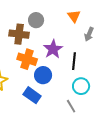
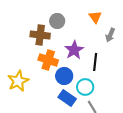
cyan circle: (81, 86) -> (85, 87), moved
blue rectangle: (32, 95) -> (67, 98), moved

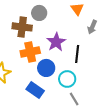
orange cross: (48, 60) -> (30, 52), turned -30
blue rectangle: (67, 98) -> (35, 90), moved

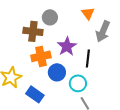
gray arrow: (92, 27) -> (103, 31), size x1.5
blue rectangle: (35, 90) -> (35, 94), moved

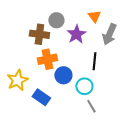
purple star: (67, 46) -> (76, 34), moved

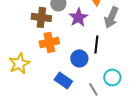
blue circle: (63, 75) -> (79, 58), moved
cyan circle: (84, 86) -> (112, 77), moved
blue rectangle: (41, 97) -> (63, 80), moved

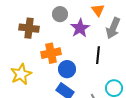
brown cross: (41, 17) -> (29, 28), moved
blue circle: (79, 58) -> (67, 69), moved

